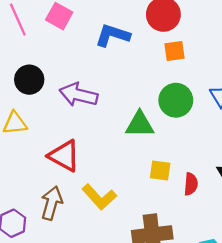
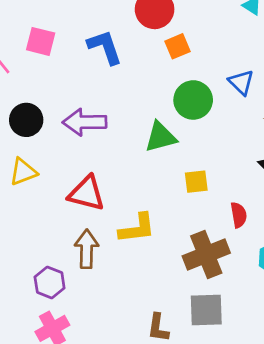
blue L-shape: (113, 35) -> (105, 47), turned 68
red semicircle: (191, 184) -> (239, 215), moved
yellow L-shape: (99, 197) -> (137, 228), turned -40

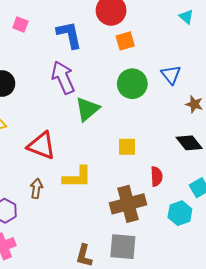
pink square: (41, 41) -> (20, 24), size x0.7
purple arrow: (85, 122) -> (63, 78), moved, turned 60
green triangle: (161, 137) -> (87, 109), moved, turned -32
brown arrow: (87, 249) -> (36, 188), size x0.7

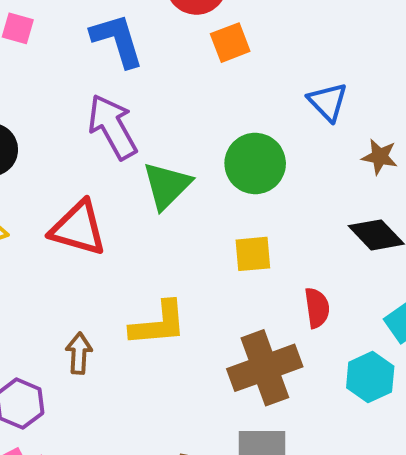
green circle: (132, 84) -> (255, 163), moved
red triangle: (42, 146) -> (78, 228), moved

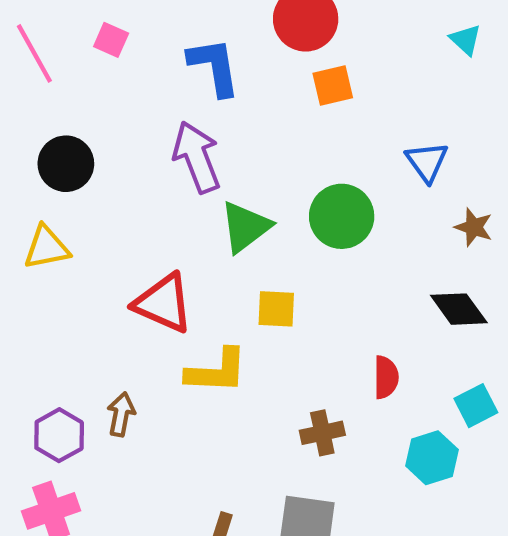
red triangle: (78, 228) -> (163, 303), moved
yellow square: (253, 254) -> (276, 309), moved
brown arrow: (79, 353) -> (121, 414), moved
brown cross: (265, 368) -> (322, 433), size x0.6

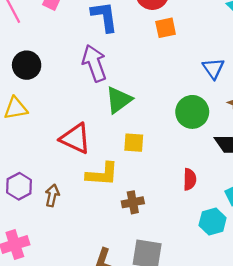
green circle: (342, 216) -> (192, 112), moved
brown cross: (322, 433) -> (133, 202), moved
purple hexagon: (59, 435) -> (19, 186), moved

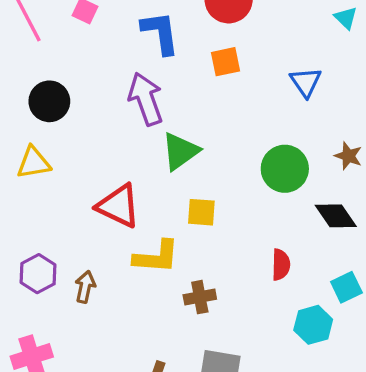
orange square: (166, 28) -> (226, 62), moved
blue triangle: (213, 68) -> (306, 82), moved

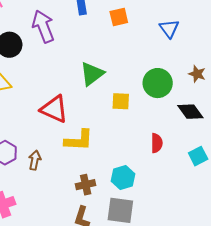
purple arrow: (146, 99) -> (43, 26), moved
yellow square: (201, 212) -> (121, 101), moved
brown cross: (200, 297) -> (86, 185), moved
cyan hexagon: (313, 325) -> (123, 177), moved

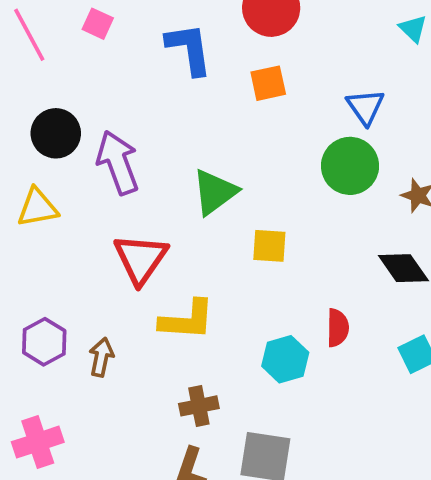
purple arrow: (43, 26) -> (118, 163), moved
green circle: (158, 83) -> (350, 166), moved
red triangle: (54, 109) -> (141, 259), turned 40
cyan hexagon: (123, 177) -> (285, 359), moved

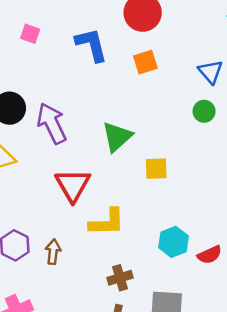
green circle: (350, 166) -> (204, 111), size x0.6
red semicircle: (338, 328) -> (210, 255), moved, turned 70

